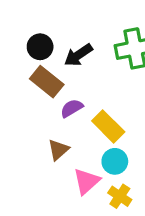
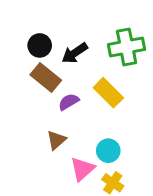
yellow rectangle: (108, 126) -> (108, 93), moved

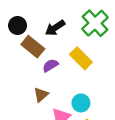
black circle: (40, 45) -> (18, 26), moved
green cross: (127, 47) -> (95, 23), turned -32

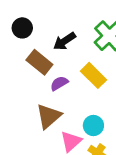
black circle: (18, 26) -> (22, 28), moved
brown triangle: (41, 95) -> (49, 116), size x1.5

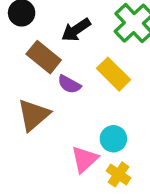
purple semicircle: (59, 83) -> (69, 84), turned -120
brown triangle: (49, 116) -> (33, 115), moved

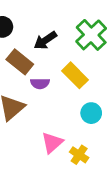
purple semicircle: (69, 84) -> (40, 83), turned -30
cyan circle: (113, 139) -> (91, 113), moved

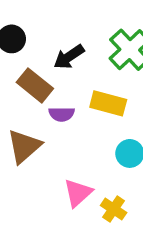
yellow rectangle: (75, 75) -> (108, 103), turned -30

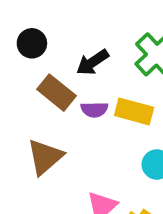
purple semicircle: (62, 114) -> (94, 110), moved

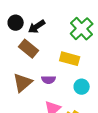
black arrow: (92, 62) -> (37, 27), moved
purple semicircle: (94, 110) -> (49, 80), moved

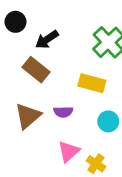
black circle: (16, 23) -> (15, 22), moved

